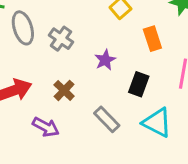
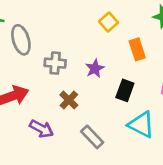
gray cross: (61, 39) -> (55, 63), moved, turned -30
brown cross: (64, 90) -> (69, 100), moved
gray rectangle: (107, 119) -> (92, 137), moved

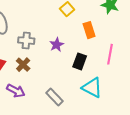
brown cross: (69, 100) -> (23, 65), moved

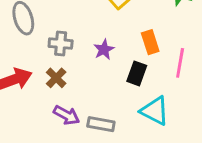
orange rectangle: (89, 30) -> (150, 42), moved
purple arrow: (16, 91) -> (67, 115), moved
gray rectangle: (54, 97) -> (101, 124), turned -36

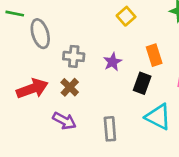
purple arrow: (67, 115) -> (64, 121), moved
gray rectangle: (101, 124) -> (110, 129), turned 75

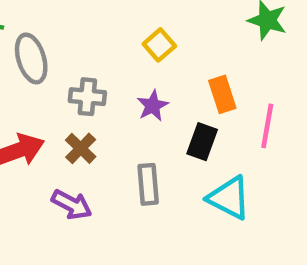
yellow square: (126, 16) -> (159, 45), moved
gray rectangle: (110, 129) -> (148, 184), moved

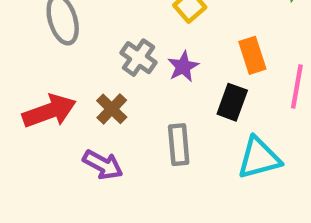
gray cross: (87, 97) -> (138, 58), moved, turned 30
cyan triangle: (229, 198) -> (259, 158), turned -42

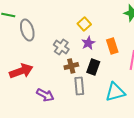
purple star: (183, 66) -> (88, 43), moved
black rectangle: (232, 102) -> (93, 67), moved
brown cross: (112, 109) -> (71, 66), moved, turned 32

